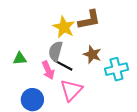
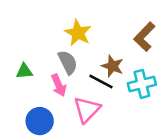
brown L-shape: (89, 20) -> (144, 37), moved, turned 145
gray semicircle: (56, 51) -> (68, 62), turned 138
black line: (63, 65) -> (101, 81), moved

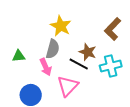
gray semicircle: (68, 62) -> (53, 49), turned 42

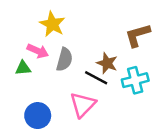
yellow star: (61, 26) -> (52, 24), moved
brown L-shape: (113, 29) -> (138, 35), turned 30
pink arrow: (46, 67) -> (38, 51), moved, turned -42

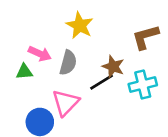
yellow star: (52, 24) -> (80, 25), moved
black line: (96, 78) -> (102, 82), turned -60
pink triangle: (83, 105) -> (66, 103), moved

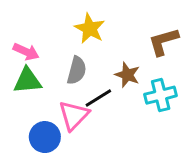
pink arrow: (40, 54) -> (26, 52), moved
green triangle: (24, 72) -> (27, 81), size x1.5
black line: (102, 82) -> (98, 98), moved

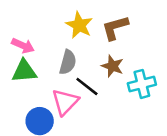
brown L-shape: (163, 42) -> (115, 28), moved
black line: (98, 98) -> (87, 87), turned 70

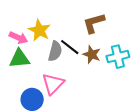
yellow star: (79, 25) -> (39, 30), moved
cyan cross: (142, 84) -> (118, 57), moved
black line: (87, 87) -> (70, 47), moved

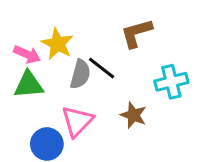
brown star: (92, 54) -> (133, 115), moved

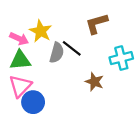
pink triangle: (77, 121) -> (20, 86), moved

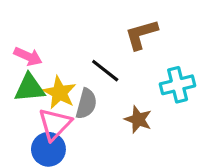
yellow star: (41, 31) -> (59, 93), moved
gray semicircle: (57, 53) -> (86, 104), moved
pink triangle: (20, 86) -> (55, 124), moved

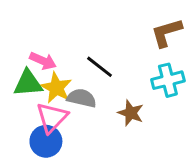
brown L-shape: (141, 34) -> (166, 33), moved
pink arrow: (28, 56) -> (43, 61), moved
gray semicircle: (86, 104) -> (82, 98), turned -92

